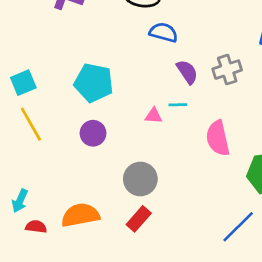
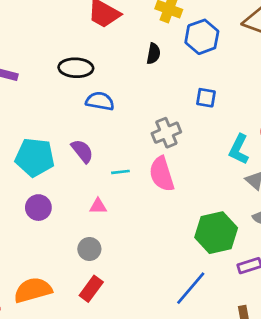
purple semicircle: (187, 72) -> (82, 151), moved
pink triangle: (154, 116) -> (98, 206), moved
pink semicircle: (218, 138) -> (162, 174), moved
gray circle: (140, 179) -> (89, 249), size x0.7

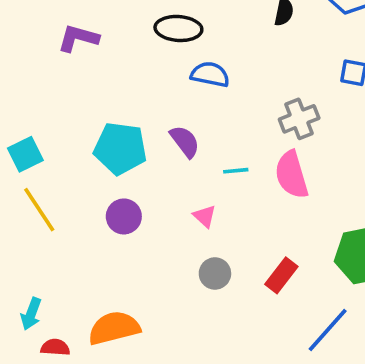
pink triangle: (98, 206) -> (205, 216), turned 42
gray circle: (89, 249) -> (215, 273), moved
red rectangle: (91, 289) -> (281, 275), moved

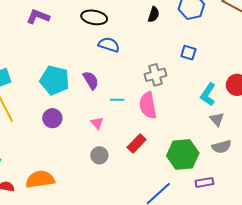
red rectangle: (281, 275) -> (137, 143), moved

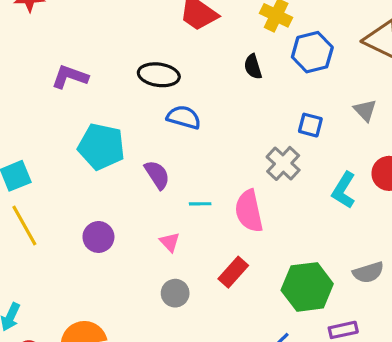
black semicircle: (154, 14) -> (253, 67), turned 147
gray cross: (155, 75) -> (283, 163), moved, turned -30
cyan pentagon: (55, 80) -> (101, 147), moved
gray triangle: (217, 119) -> (365, 110), moved

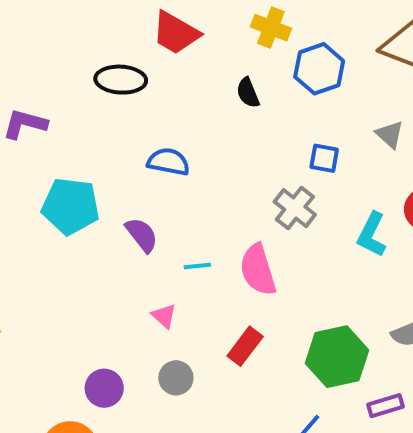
black ellipse: (159, 75) -> (121, 80), moved
purple circle: (98, 237) -> (104, 388), moved

